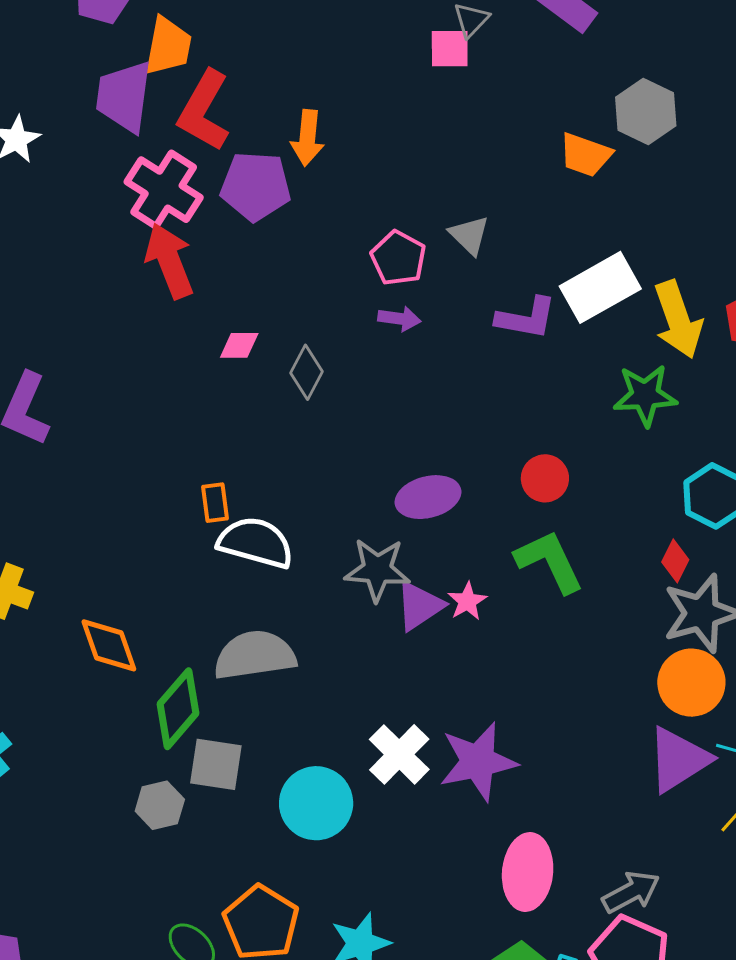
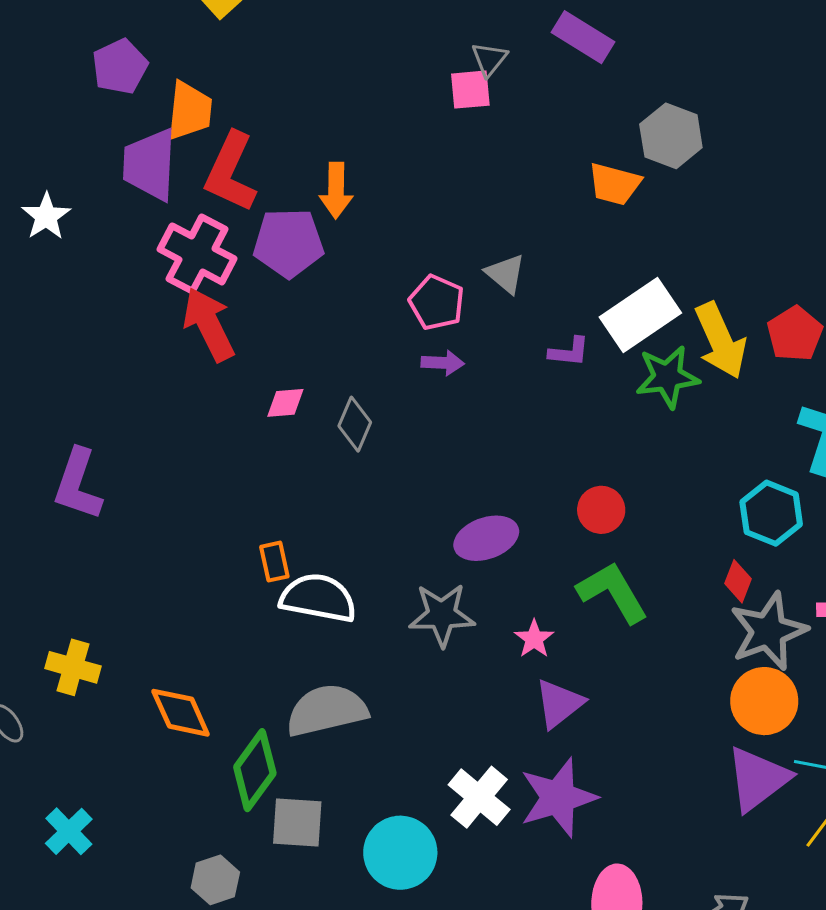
purple L-shape: (526, 318) -> (569, 352), size x0.7
green star: (645, 395) -> (667, 377), moved
purple triangle: (419, 606) -> (559, 704), moved
gray hexagon: (160, 805) -> (215, 880), moved

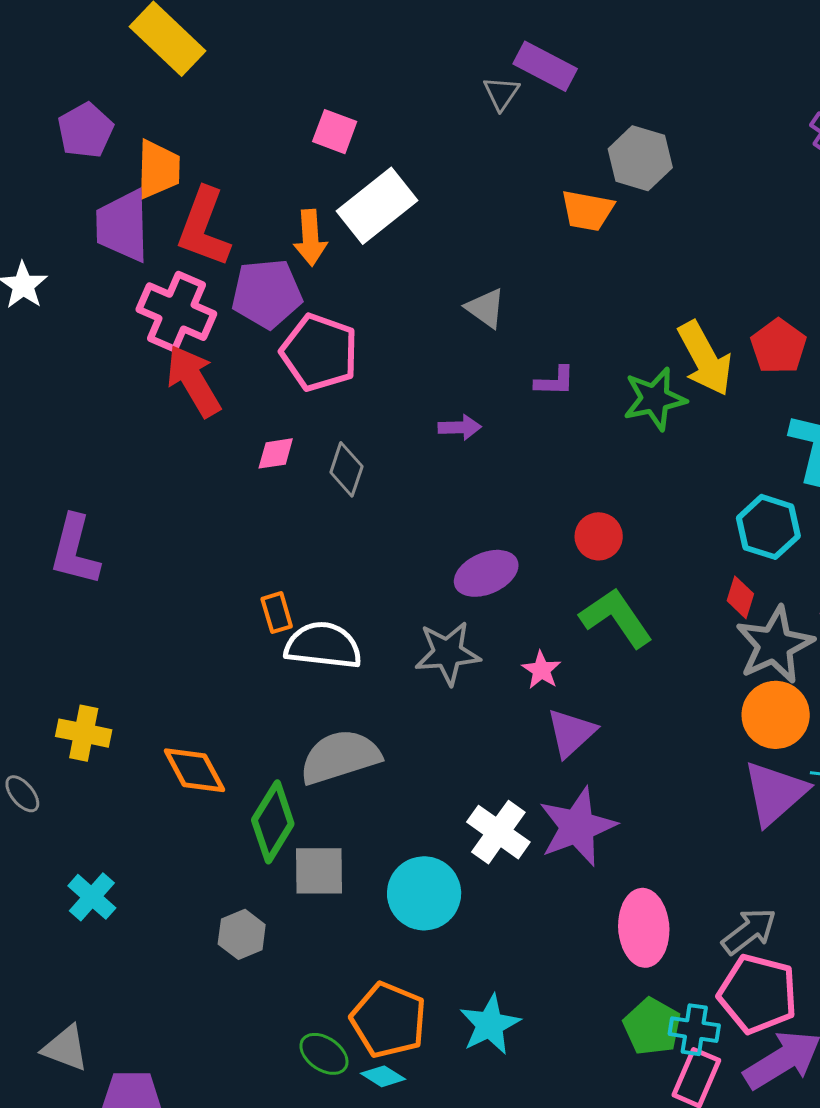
gray triangle: (489, 59) -> (501, 93), moved
pink square: (470, 90) -> (335, 132), moved, turned 30
pink pentagon: (437, 303) -> (319, 352), moved, size x1.4
white rectangle: (640, 315) -> (377, 206), moved
purple arrow: (443, 363) -> (460, 427), moved

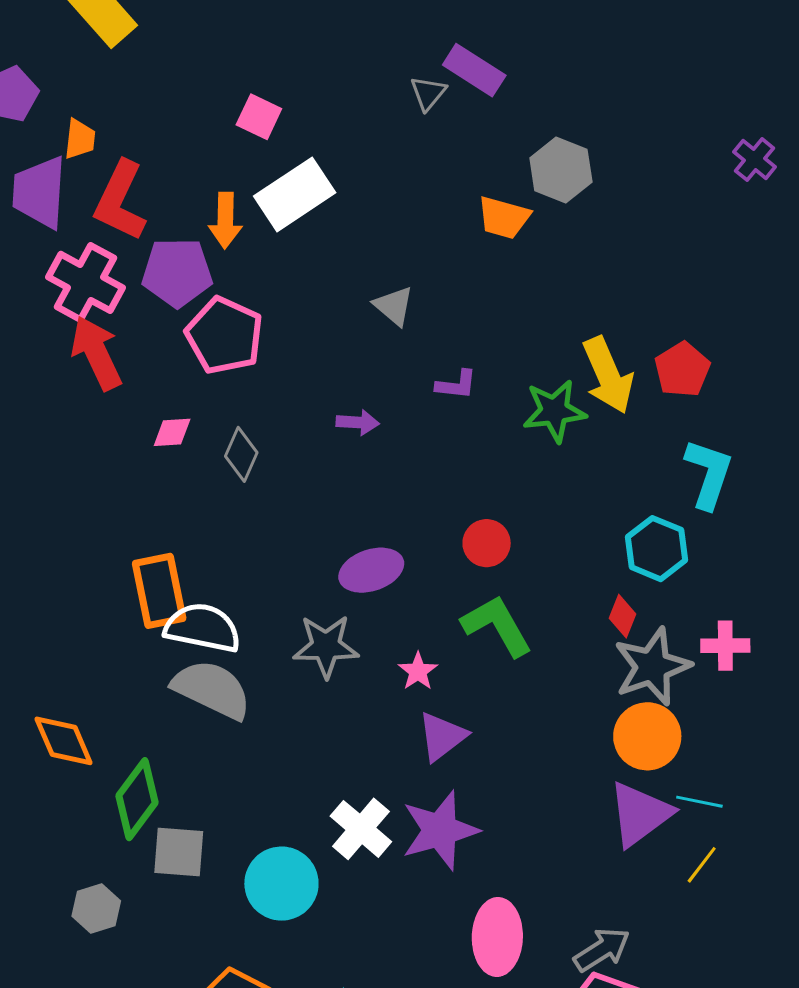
orange trapezoid: (158, 169) -> (80, 139), size x0.7
orange rectangle: (277, 613) -> (159, 591), size x1.8
gray semicircle: (340, 757) -> (212, 689), moved, turned 38

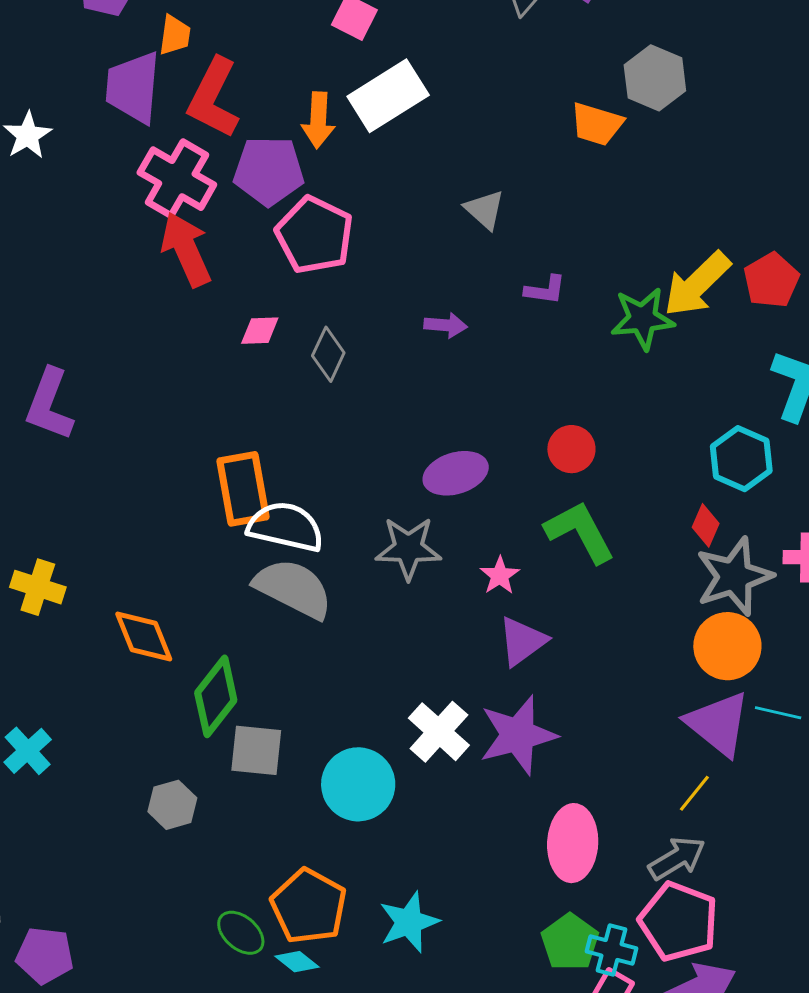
yellow arrow: (608, 375) -> (697, 284), turned 68
purple triangle: (640, 814) -> (718, 724), turned -46
yellow line: (702, 865) -> (694, 793), moved

